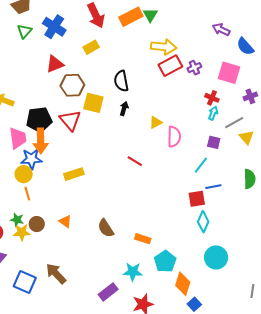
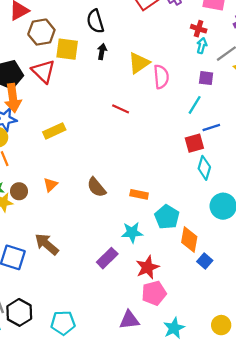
yellow triangle: (156, 122) -> (139, 63), size x1.5
orange triangle: (65, 221) -> (50, 185), turned 48

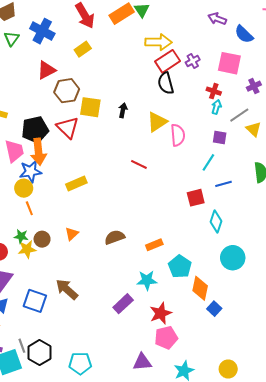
black semicircle: (95, 21) -> (166, 83), moved
red square: (194, 143) -> (196, 198), moved
brown semicircle: (96, 187) -> (115, 237), turned 108
orange rectangle: (139, 194) -> (154, 245), turned -35

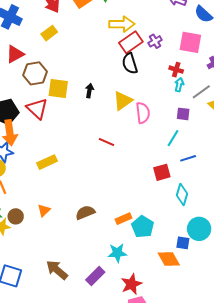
cyan pentagon: (180, 267) -> (143, 227), moved
orange diamond: (200, 288) -> (169, 259), turned -40
brown arrow: (67, 289) -> (57, 270), moved
blue square: (214, 309) -> (183, 243), moved, turned -32

